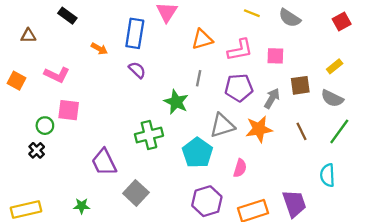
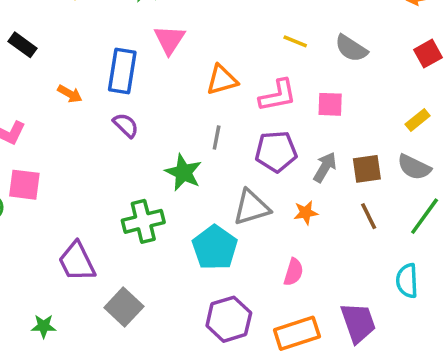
brown square: (300, 85) -> (367, 169), moved
orange star: (259, 129) -> (306, 213), size x0.6
pink semicircle: (240, 168) -> (293, 272), moved

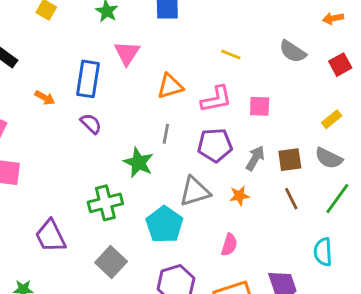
gray semicircle: (351, 48) -> (293, 52), moved
gray square: (124, 307) -> (111, 262), moved

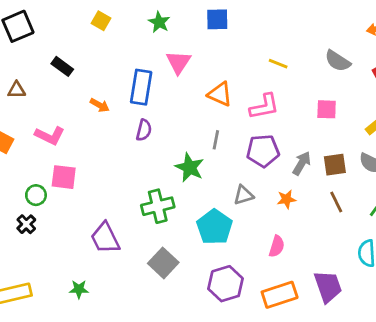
orange triangle: (170, 86) -> (220, 94), turned 40
pink square: (260, 106) -> (327, 109), moved
purple semicircle: (91, 124) -> (144, 130), turned 60
gray triangle: (195, 191) -> (244, 195), size x0.7

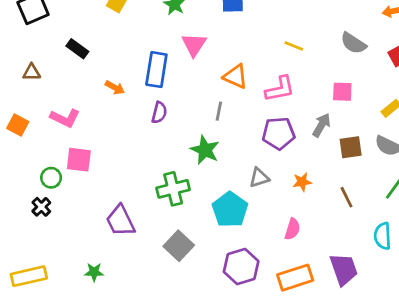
gray line: (216, 140) -> (219, 111), moved
gray arrow: (302, 163) -> (322, 125), moved
brown line: (336, 202) -> (346, 197), moved

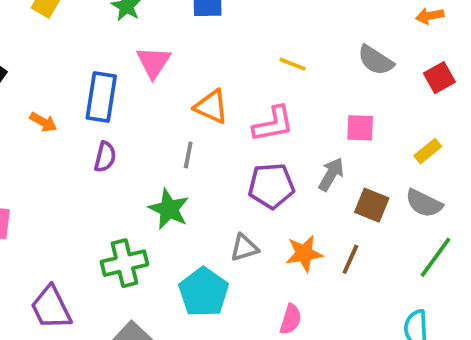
brown square: (351, 147) -> (372, 205), turned 30
orange star: (302, 182) -> (304, 253), size x1.4
brown line: (346, 197) -> (350, 259), moved, turned 50

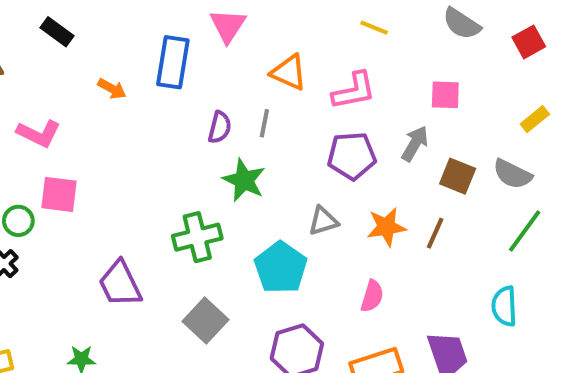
yellow rectangle: (428, 151) -> (535, 119), moved
purple semicircle: (105, 157) -> (220, 127), moved

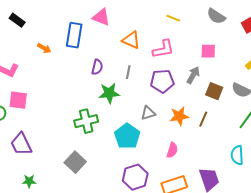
pink triangle: (228, 26) -> (101, 17), turned -42
gray line: (264, 123) -> (128, 72), moved
green star: (244, 180) -> (109, 93), turned -30
purple trapezoid: (120, 284) -> (21, 144), moved
gray square: (205, 321) -> (75, 162), moved

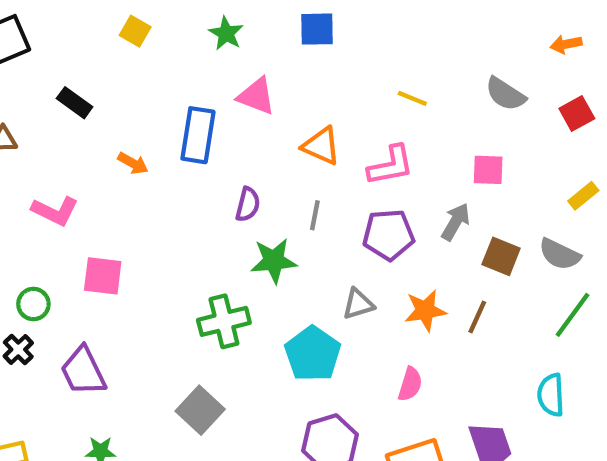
pink square: (18, 100) -> (103, 276), moved

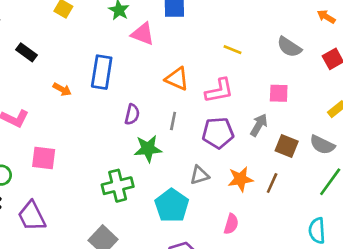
orange arrow: (566, 44) -> (326, 17), turned 42
pink triangle: (256, 96) -> (143, 34), moved

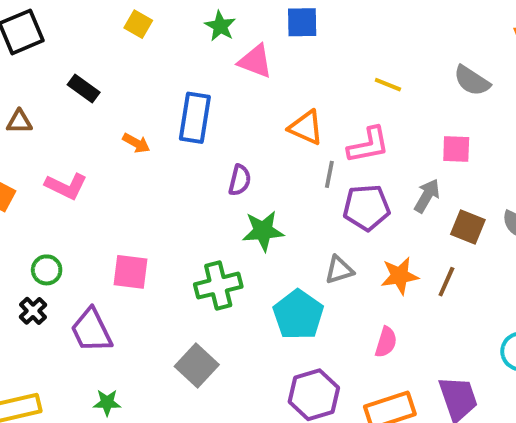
gray line: (173, 121) -> (329, 174), moved
pink square: (44, 158) -> (130, 272), moved

